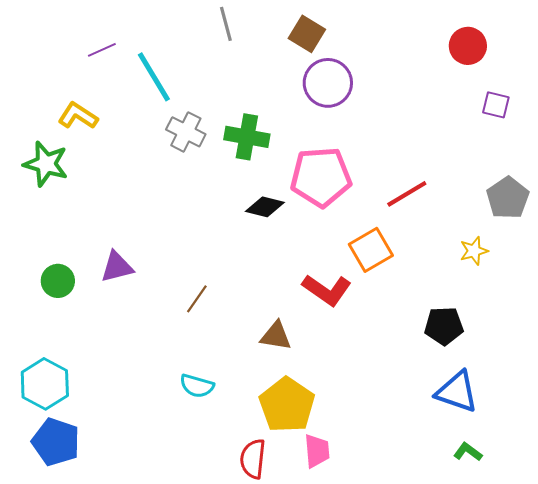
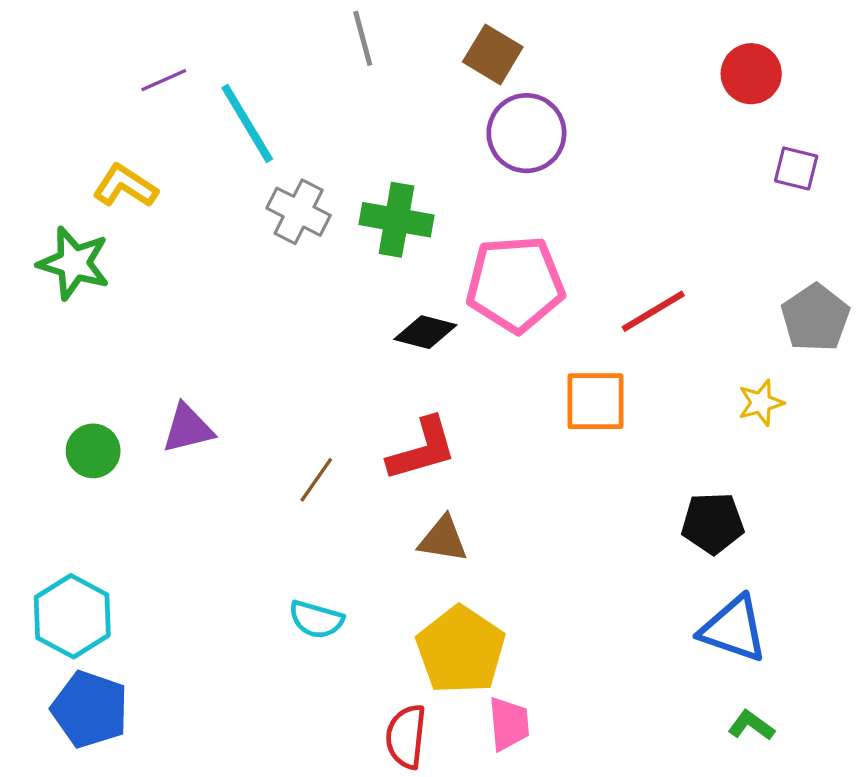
orange square: (371, 250) -> (595, 401), turned 30
red L-shape: (327, 290) -> (422, 449), moved, turned -51

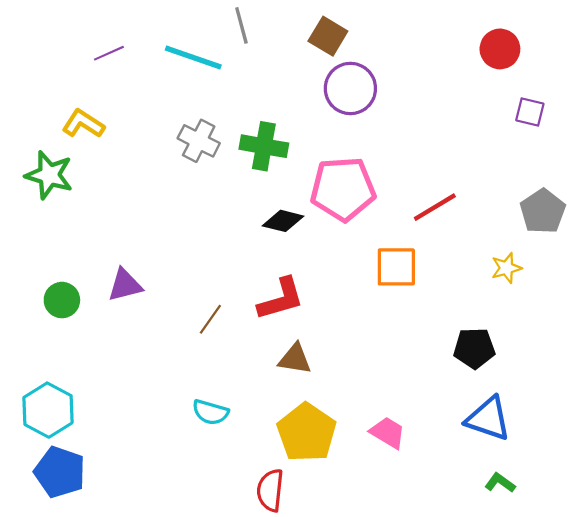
cyan line: (247, 123) -> (193, 58), moved, turned -40
pink trapezoid: (509, 724) -> (388, 433), moved, turned -54

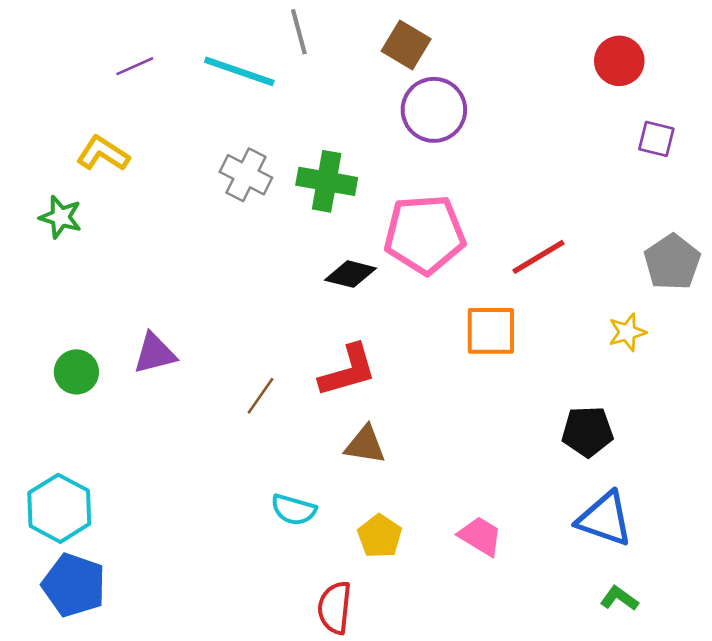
green star: (49, 175) -> (61, 217), size x0.7
cyan semicircle: (210, 412) -> (294, 510), moved
yellow pentagon: (307, 433) -> (380, 536), size x0.6

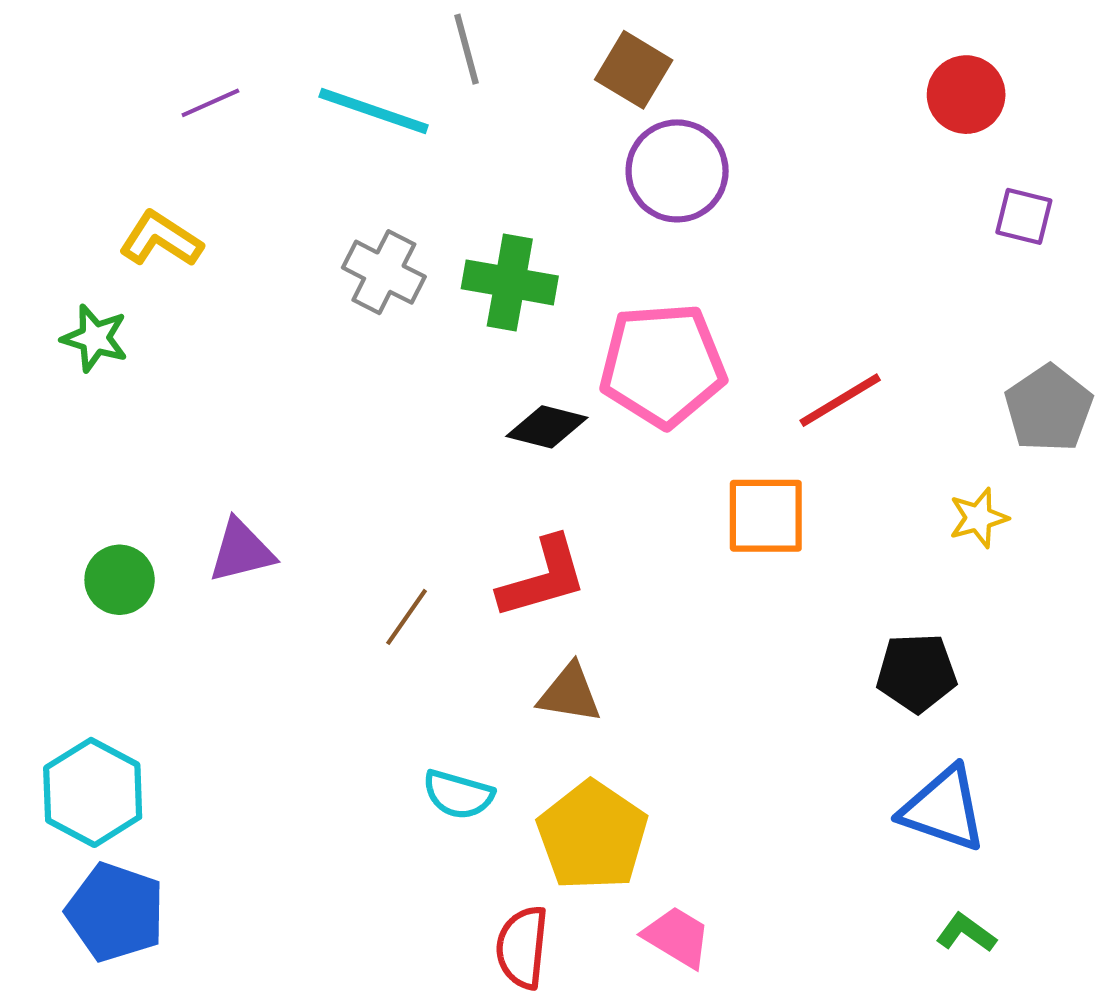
yellow pentagon: (380, 536) -> (592, 836), size x1.6
pink trapezoid: (480, 536) -> (677, 937), moved

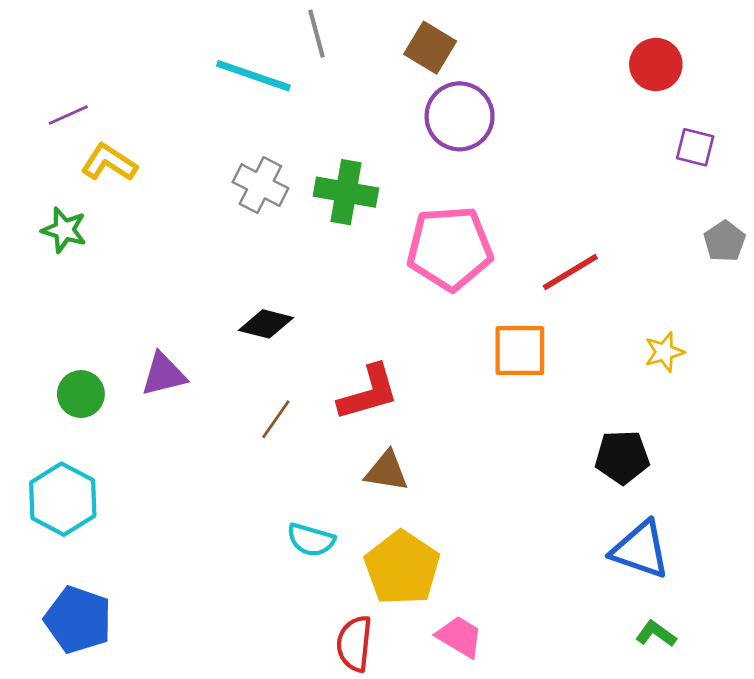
purple line: (210, 103) -> (68, 115), moved
gray pentagon: (1049, 408) -> (725, 241), moved, size x0.7
black diamond: (547, 427) -> (266, 324), moved
cyan hexagon: (93, 792) -> (63, 499), moved

